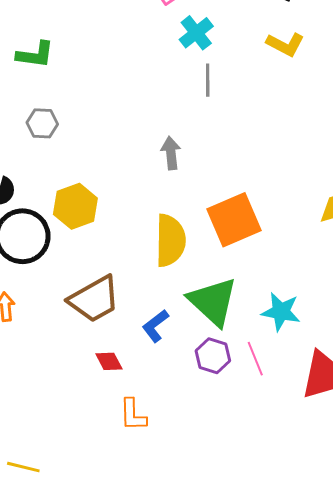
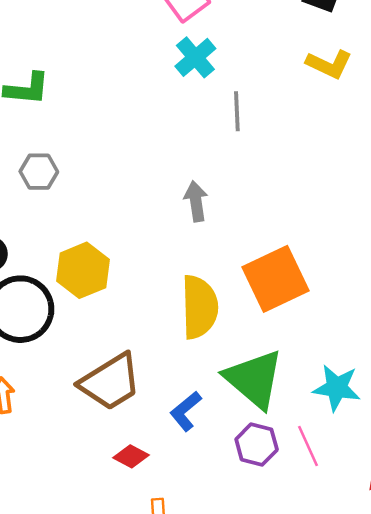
cyan cross: (196, 33) -> (195, 57), moved
red diamond: (109, 361) -> (131, 456), turned -32

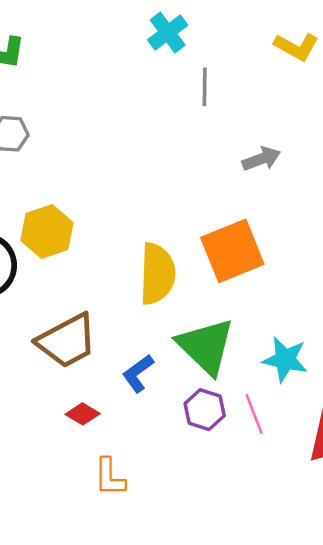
gray arrow: (196, 201) -> (261, 159), moved, turned 75

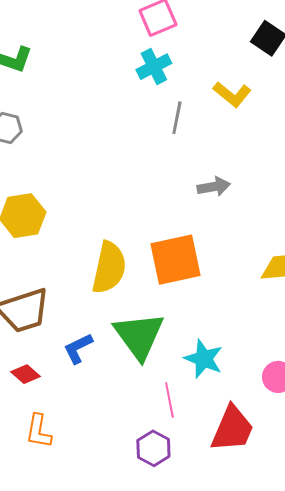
yellow L-shape: (296, 47) -> (232, 94), moved
purple hexagon: (205, 410) -> (153, 448), moved

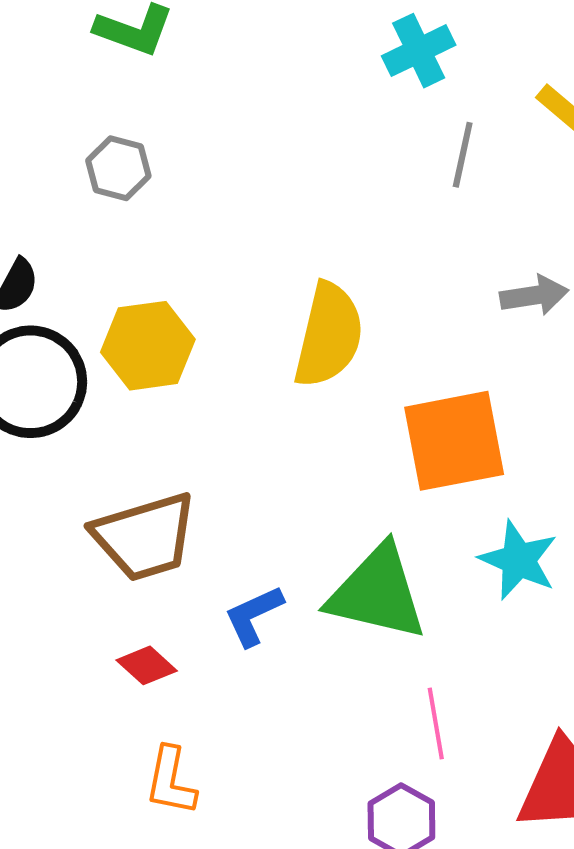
yellow semicircle: (109, 268) -> (329, 335), moved
green triangle: (139, 336) -> (377, 593), turned -42
cyan star: (204, 359) -> (518, 560), moved

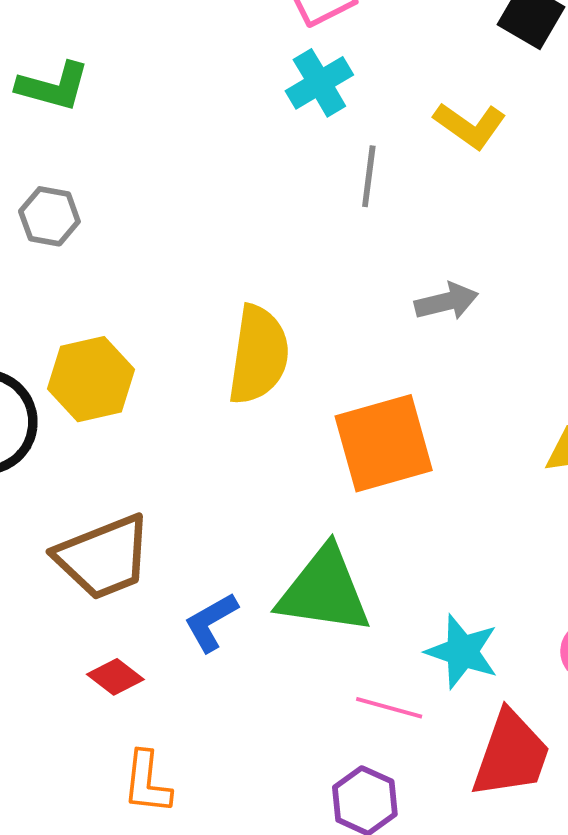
cyan star: (518, 560) -> (462, 652), moved
pink line: (436, 723) -> (389, 708), turned -60

